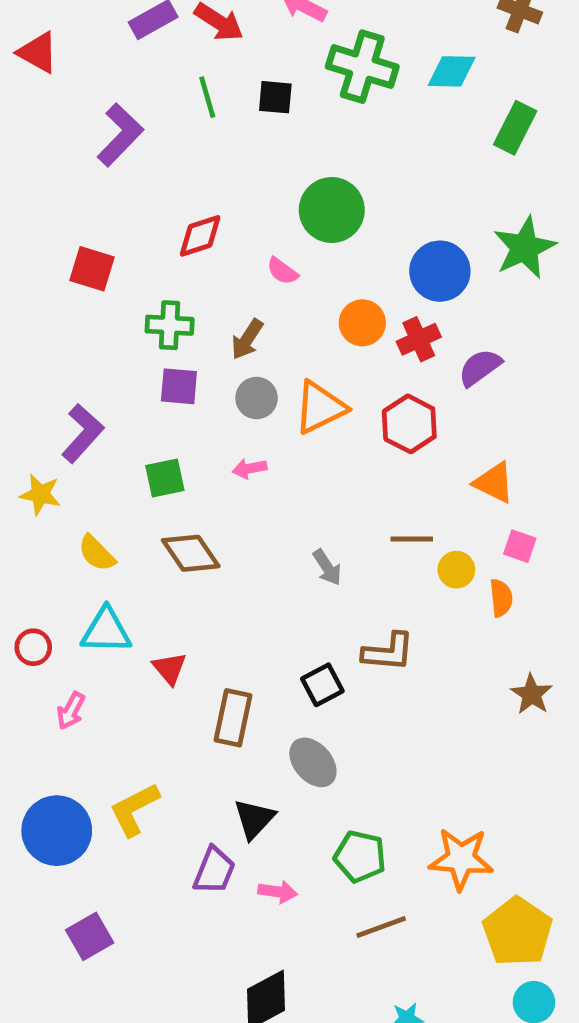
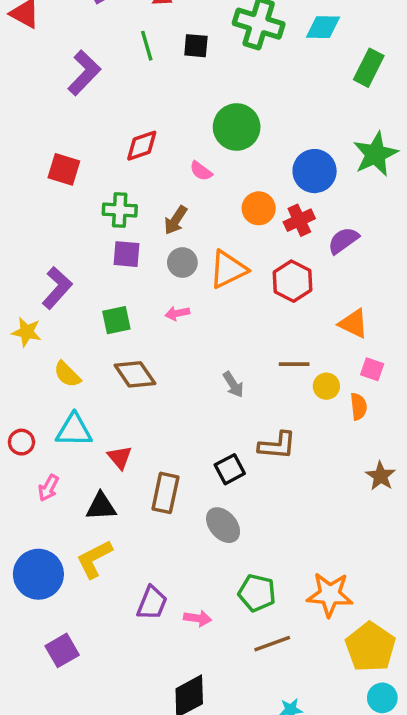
black triangle: (254, 819) -> (101, 506), moved, turned 44

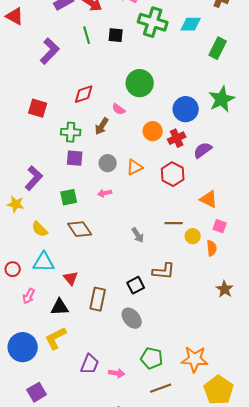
brown arrow: (176, 220) -> (102, 126), moved
orange triangle: (228, 269) -> (135, 167), size x0.7

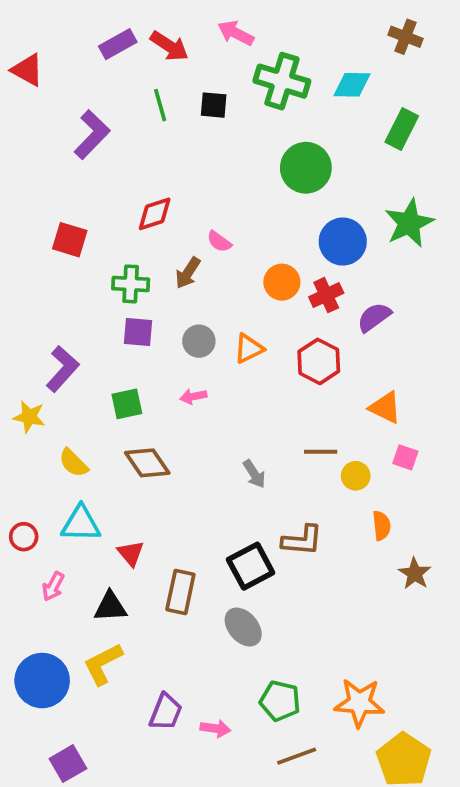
green circle: (140, 83) -> (306, 168), moved
orange semicircle: (212, 248) -> (381, 526), moved
black square: (136, 285) -> (251, 566), size x1.4

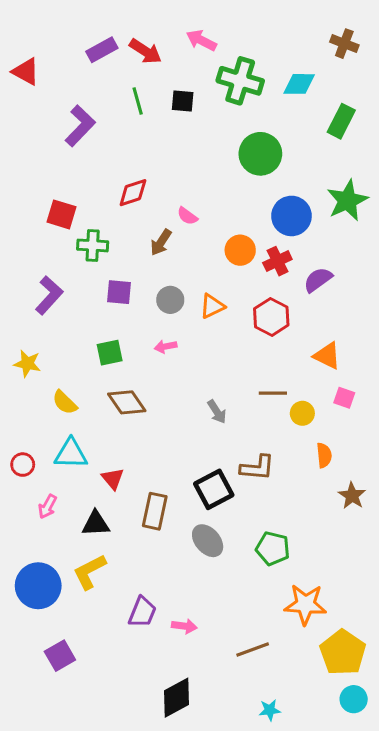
green cross: (131, 284) -> (93, 245), moved
purple L-shape: (62, 369) -> (49, 295), moved
green pentagon: (280, 701) -> (273, 548), moved

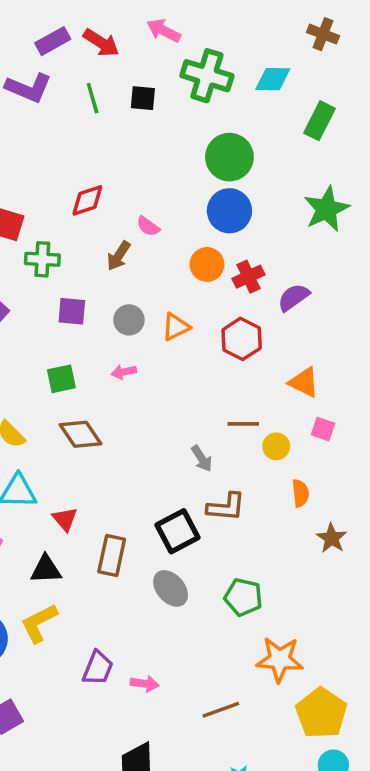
purple L-shape: (80, 126) -> (29, 88), moved, turned 69
blue circle: (291, 216) -> (229, 211), moved
gray arrow: (217, 412) -> (202, 458), moved

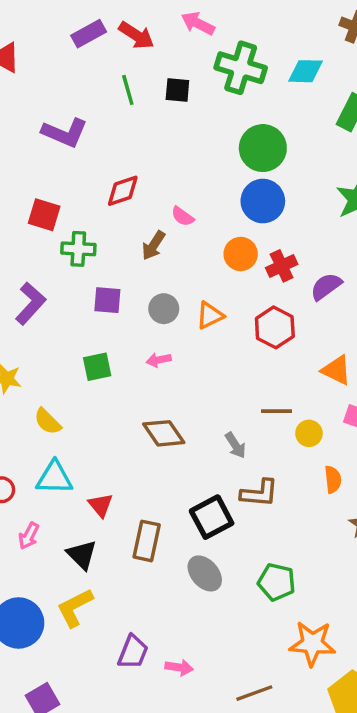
purple L-shape: (29, 88) -> (65, 133), moved
brown diamond: (80, 434) -> (164, 433), moved
black triangle: (46, 569) -> (82, 555), turned 48

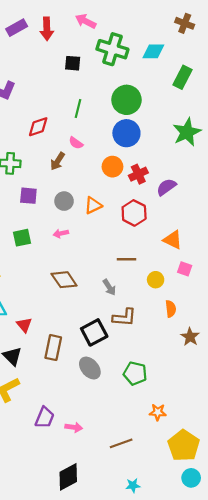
red arrow: (136, 35) -> (47, 29), turned 55
green line: (128, 90) -> (78, 108), moved, turned 30
brown line: (276, 411) -> (126, 259), moved
orange star: (312, 643) -> (158, 412), size x0.6

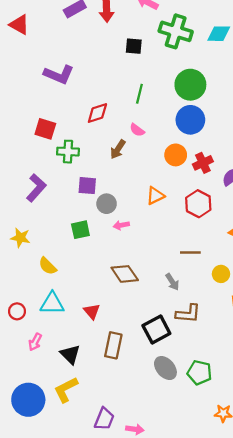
gray circle: (64, 201) -> (107, 204), moved
red triangle: (24, 325) -> (92, 311), moved
gray ellipse: (90, 368) -> (165, 368), moved

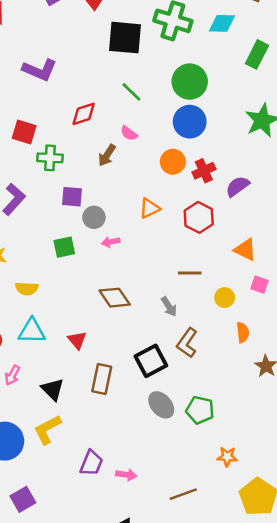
black square: (134, 46) -> (125, 38), size x1.8
green line: (139, 94) -> (131, 92), turned -60
yellow semicircle: (48, 266) -> (27, 288), turned -42
brown L-shape: (188, 314) -> (187, 343), turned 120

